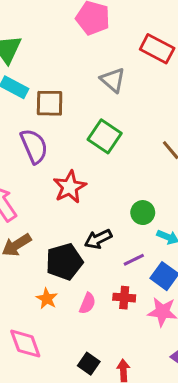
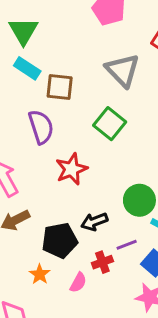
gray triangle: (113, 80) -> (123, 70), size x1.4
green circle: (143, 213) -> (139, 200), size x1.4
red cross: (124, 298) -> (102, 262), moved, turned -30

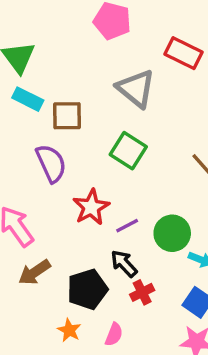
black arrow: (94, 222) -> (124, 264), turned 75
purple line: (127, 245) -> (127, 226), moved
red cross: (102, 262) -> (142, 292), moved

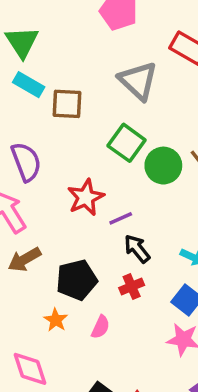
purple semicircle: (51, 163) -> (26, 162), moved
green circle: (172, 233) -> (163, 166), moved
black arrow: (124, 264) -> (137, 249), moved

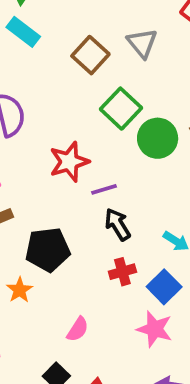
gray triangle: (138, 81) -> (142, 43), size x0.7
brown square: (67, 104) -> (90, 55), moved, turned 32
red cross: (132, 287) -> (122, 272), moved
pink semicircle: (100, 327) -> (78, 329), moved

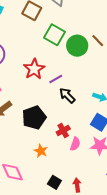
red cross: (122, 272) -> (63, 130), moved
orange star: (20, 290) -> (41, 151), moved
pink semicircle: (78, 329) -> (75, 144), moved

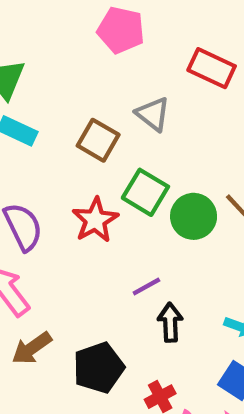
red star: (34, 69) -> (95, 220), moved
black arrow: (67, 96) -> (170, 322), turned 42

